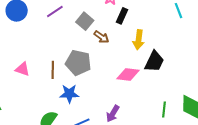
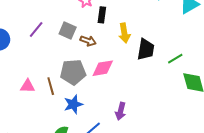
pink triangle: (23, 69) -> (27, 86), moved
pink diamond: (128, 75) -> (103, 68), moved
green line: (164, 110) -> (175, 59), moved, turned 70

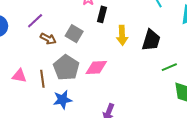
gray square: (68, 30) -> (74, 34), moved
brown arrow: (88, 41) -> (48, 39), moved
black trapezoid: (146, 49) -> (151, 40), moved
gray pentagon: (73, 72) -> (66, 68), turned 30

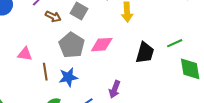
black trapezoid: (151, 40) -> (145, 53), moved
brown line: (42, 79) -> (45, 72), moved

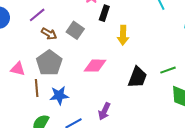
gray pentagon: (72, 45) -> (49, 63), moved

